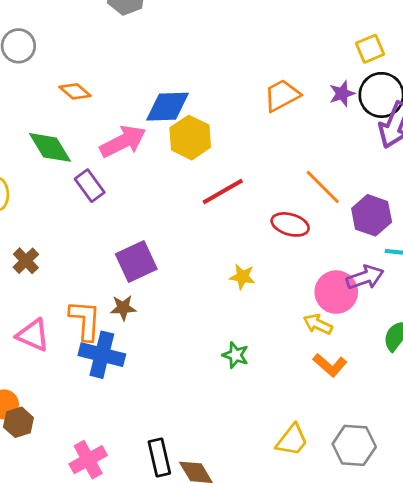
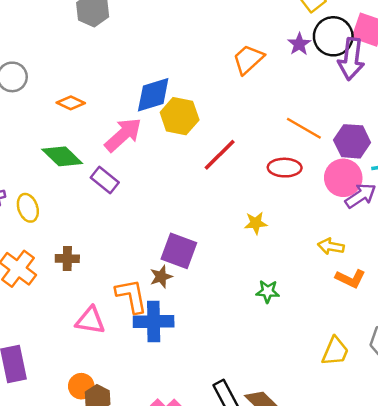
brown cross: (26, 261) -> (67, 259), turned -30
purple square: (136, 261) -> (179, 251), moved, turned -30
pink circle: (336, 292) -> (343, 178), moved

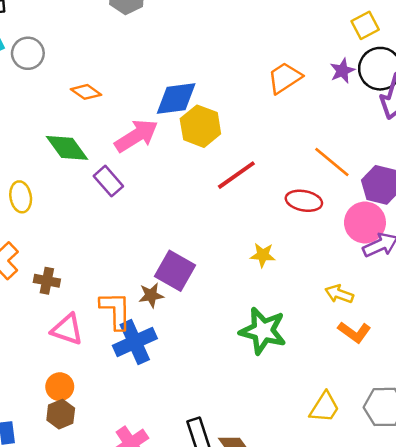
brown cross: (67, 259) -> (47, 281), moved
green star: (268, 291) -> (263, 331), size x1.8
blue cross: (154, 321) -> (135, 342), turned -33
orange circle: (81, 386) -> (60, 387), moved

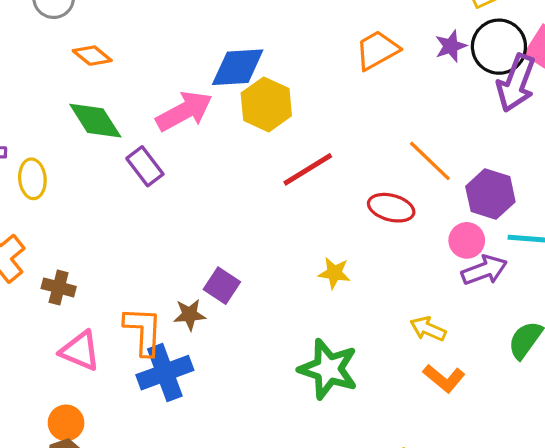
orange diamond: (86, 92) -> (92, 56), moved
pink circle: (365, 223) -> (467, 240), size x0.7
purple square: (175, 271) -> (222, 286), size x0.7

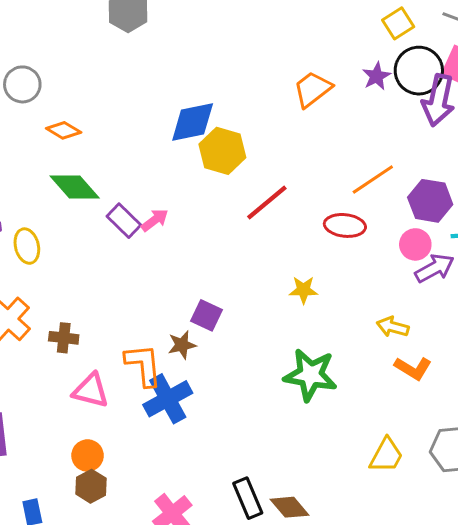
pink arrow: (184, 111) -> (155, 220), moved, size x0.6
orange line: (430, 161) -> (373, 179), turned -69

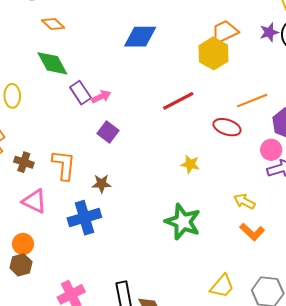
yellow hexagon: (222, 151) -> (213, 53), moved
purple square: (206, 315) -> (108, 132), moved
orange L-shape: (143, 365) -> (64, 165), moved

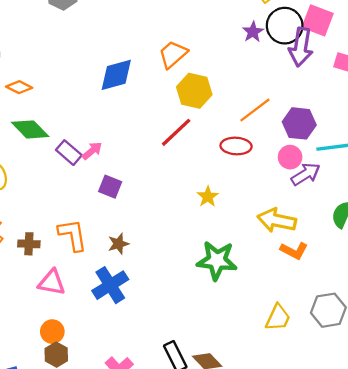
orange trapezoid: (225, 32) -> (173, 54), moved
yellow hexagon: (213, 53) -> (194, 91), moved
yellow star: (190, 164) -> (208, 197), turned -30
yellow arrow: (244, 201) -> (277, 220), size x1.6

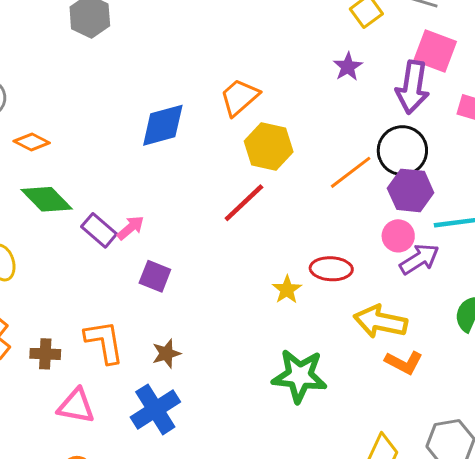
black circle: (285, 26) -> (402, 151), moved
red ellipse: (236, 146) -> (331, 269), moved

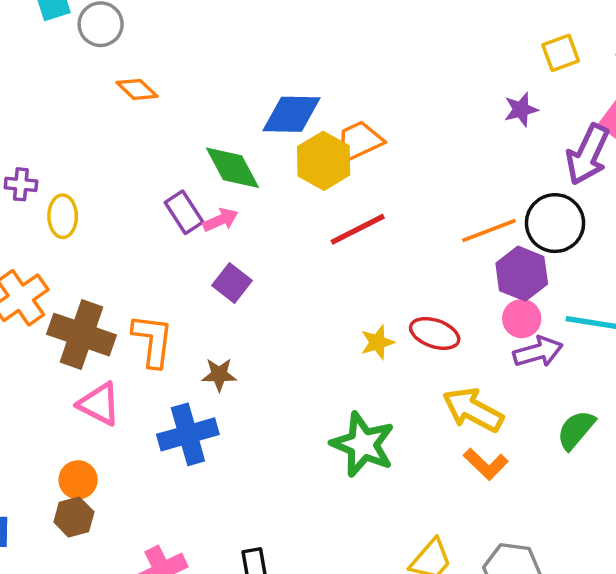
orange trapezoid: (240, 97) -> (359, 141), moved
yellow hexagon: (269, 147) -> (324, 161), moved
purple hexagon: (411, 190) -> (522, 274), moved
green diamond: (47, 199) -> (232, 168), moved
brown cross: (45, 354) -> (81, 335), size x1.8

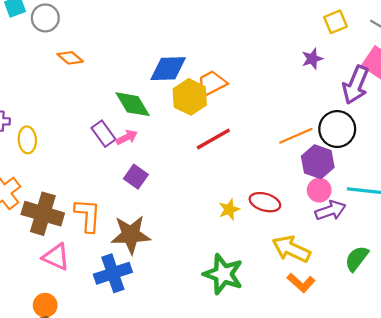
brown star: (219, 375) -> (131, 235), size x1.8

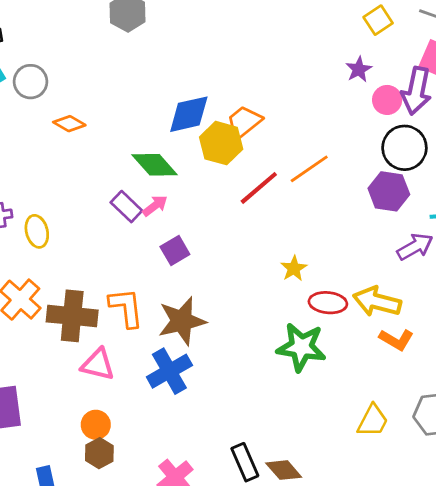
orange line: (296, 136) -> (309, 169), moved
purple square: (136, 177) -> (175, 251), turned 35
pink circle: (319, 190) -> (387, 100), moved
red ellipse: (265, 202) -> (328, 303), moved

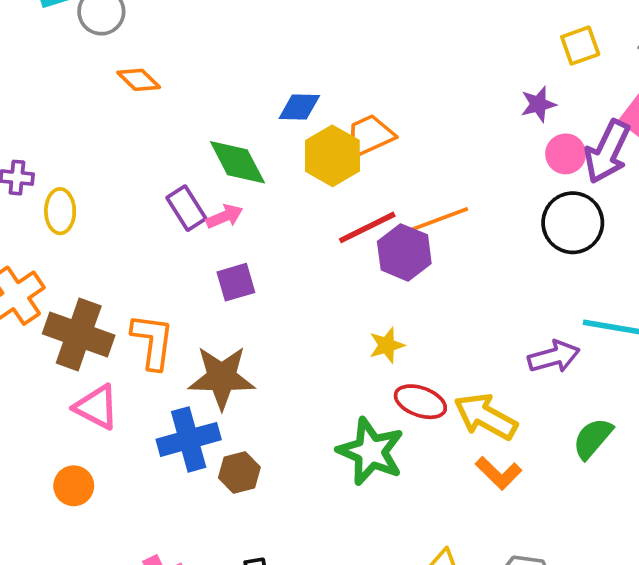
blue diamond: (189, 114) -> (299, 107), size x0.7
purple hexagon: (389, 191) -> (404, 252), moved
brown hexagon: (99, 453) -> (239, 472), moved

